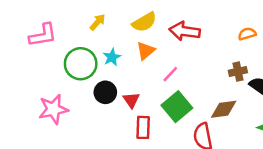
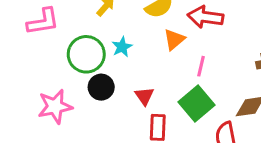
orange triangle: (146, 51) -> (174, 39), moved
pink line: (170, 74) -> (201, 66), moved, turned -30
black circle: (105, 92) -> (101, 87), moved

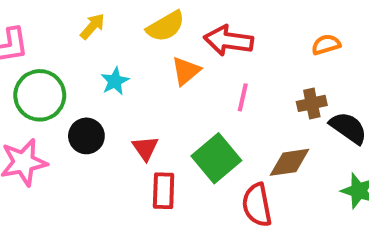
green circle: (86, 54) -> (40, 95), moved
pink line: (201, 66) -> (243, 97), moved

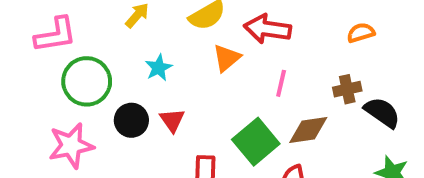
red triangle: (145, 148) -> (172, 120), moved
brown diamond: (289, 162) -> (308, 130), moved

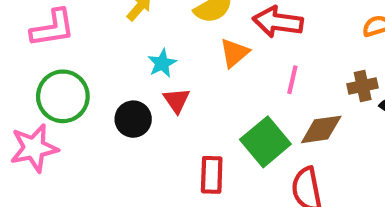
green circle: (87, 81) -> (63, 96), moved
red triangle: (172, 120) -> (177, 100), moved
pink star: (71, 146) -> (34, 148), moved

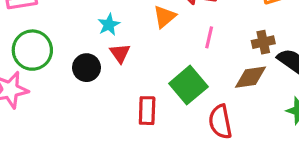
brown diamond: (321, 129) -> (251, 77), moved

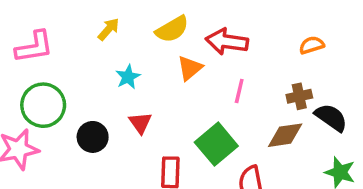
red triangle: (120, 53) -> (140, 123), moved
black circle: (87, 68) -> (93, 137), moved

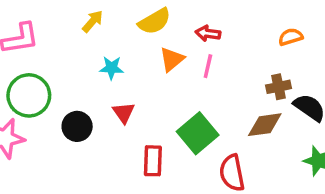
red arrow: (227, 42) -> (208, 33), size x0.6
cyan star: (128, 77) -> (111, 68), turned 30
pink line: (239, 91) -> (208, 66), moved

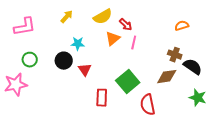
red arrow: (208, 33) -> (126, 25), moved, turned -144
brown cross: (279, 87) -> (175, 55), turned 32
green circle: (29, 95) -> (30, 60), size x0.6
black circle: (77, 126) -> (64, 61), moved

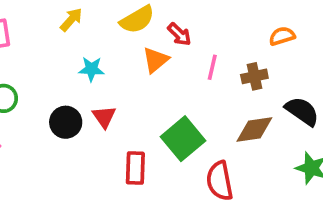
pink line: (134, 43) -> (212, 67), moved
brown cross: (175, 55) -> (254, 76), moved, turned -32
black circle: (64, 61) -> (66, 122), moved

